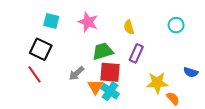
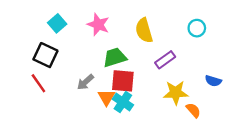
cyan square: (51, 21) -> (57, 23), turned 35
yellow semicircle: (129, 27) -> (144, 30), size x1.5
purple rectangle: (136, 53) -> (165, 60), moved, turned 30

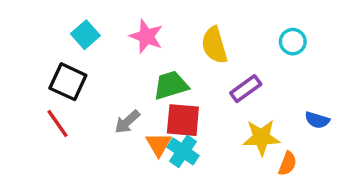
orange semicircle: (193, 110) -> (288, 164), turned 63

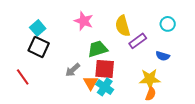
cyan square: (85, 35) -> (38, 28), moved
purple rectangle: (246, 89) -> (138, 41), moved
blue semicircle: (317, 120) -> (163, 56), moved
red line: (58, 124) -> (23, 77), moved
orange semicircle: (288, 164) -> (151, 94), moved

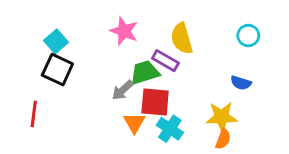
purple rectangle: (138, 41) -> (165, 61), moved, turned 66
gray arrow: (73, 70) -> (123, 90), moved
red line: (23, 77) -> (34, 114), turned 42
cyan cross: (105, 87) -> (170, 129), moved

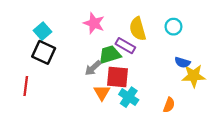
cyan circle: (248, 36) -> (173, 27), moved
yellow star: (222, 117) -> (194, 76), moved

